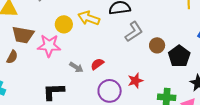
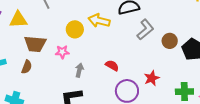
pink star: (49, 46) -> (62, 52), size x0.6
red semicircle: (97, 64) -> (112, 65), turned 72
gray arrow: (76, 67) -> (79, 70), moved, turned -104

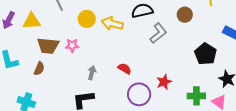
yellow circle: (75, 29) -> (87, 19), moved
brown circle: (170, 41) -> (185, 15), moved
pink star: (62, 52) -> (72, 45), moved

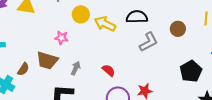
brown trapezoid: (48, 46) -> (47, 60), moved
brown semicircle: (39, 69) -> (23, 69), moved

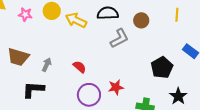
brown circle: (178, 29) -> (141, 20), moved
pink star: (61, 38) -> (25, 14), moved

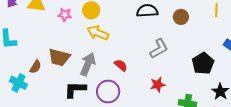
yellow arrow: (76, 20) -> (98, 33), moved
gray L-shape: (119, 38) -> (159, 49), moved
gray arrow: (47, 65) -> (88, 64), size x1.6
purple circle: (89, 95) -> (108, 92), moved

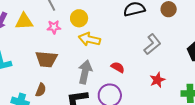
brown trapezoid: (59, 57) -> (46, 59), moved
brown semicircle: (36, 67) -> (41, 90), moved

